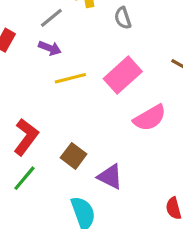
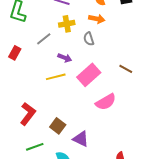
purple arrow: (50, 48) -> (65, 58), moved
green line: (24, 178) -> (35, 147), moved, turned 30

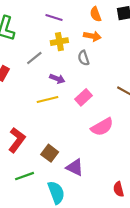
pink rectangle: (89, 75) -> (84, 97), size x0.7

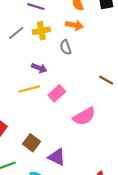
gray line: (34, 58) -> (16, 33), moved
pink rectangle: (84, 97) -> (57, 93), moved

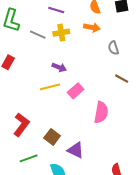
gray line: (16, 33) -> (38, 35), turned 63
gray semicircle: (66, 47) -> (113, 48), moved
pink semicircle: (84, 116) -> (101, 112), turned -50

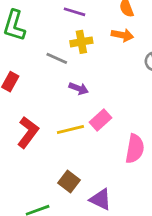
gray line: (38, 35) -> (57, 58), moved
yellow line: (50, 87) -> (70, 130), moved
red L-shape: (21, 125) -> (28, 132), moved

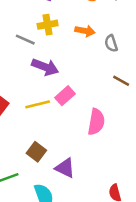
orange arrow: (122, 35) -> (85, 31), moved
purple arrow: (79, 88) -> (45, 67), size x1.5

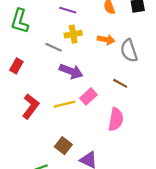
gray semicircle: (111, 43) -> (129, 51), size x1.5
brown line: (121, 81) -> (120, 83), moved

